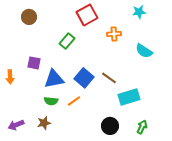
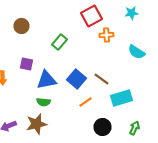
red square: (87, 15) -> (92, 16), moved
brown circle: (29, 17) -> (22, 26), moved
orange line: (74, 101) -> (86, 102), moved
brown star: (44, 123) -> (36, 124), size x1.5

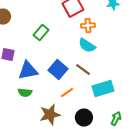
cyan semicircle: (136, 52) -> (87, 46), moved
brown star: (36, 124) -> (50, 115), moved

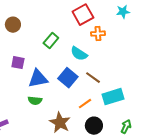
cyan semicircle: (87, 46) -> (79, 54), moved
orange line: (67, 93) -> (85, 104), moved
brown star: (50, 115) -> (60, 123), turned -30

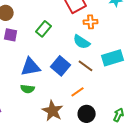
cyan semicircle: (79, 54) -> (82, 42), moved
purple square: (18, 63) -> (11, 35), moved
cyan rectangle: (113, 97) -> (113, 58), moved

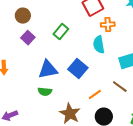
purple square: (11, 35) -> (28, 38), turned 32
cyan semicircle: (82, 42) -> (99, 45), turned 48
brown line: (86, 66) -> (120, 87), moved

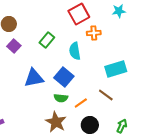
cyan semicircle: (99, 45) -> (75, 51), moved
green semicircle: (45, 92) -> (61, 98), moved

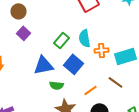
orange cross: (94, 33) -> (102, 50), moved
green rectangle: (47, 40) -> (62, 40), moved
green semicircle: (61, 98) -> (56, 85), moved

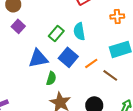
orange cross: (102, 50) -> (117, 16), moved
green semicircle: (56, 85) -> (51, 78), turned -80
orange line: (90, 90) -> (91, 63), moved

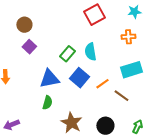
green semicircle: (51, 78) -> (47, 103), moved

